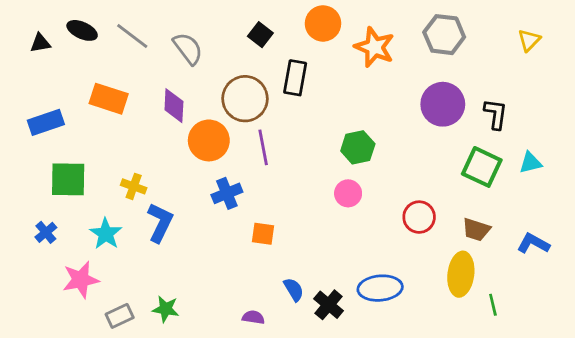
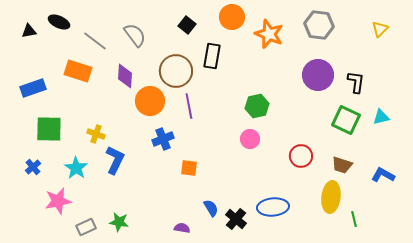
gray line: (132, 36) -> (95, 41), moved

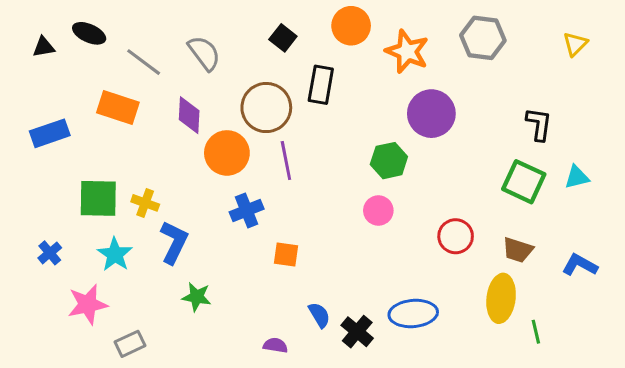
purple circle: (318, 75) -> (431, 114), moved
green square: (49, 129) -> (98, 198), moved
green star: (119, 222) -> (197, 297), moved

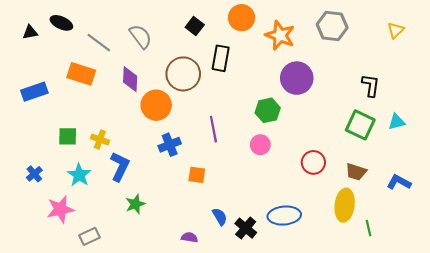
purple line: (286, 161) -> (213, 129), moved
green square: (98, 198) -> (68, 136), size x0.7
green star: (197, 297) -> (135, 204), turned -30

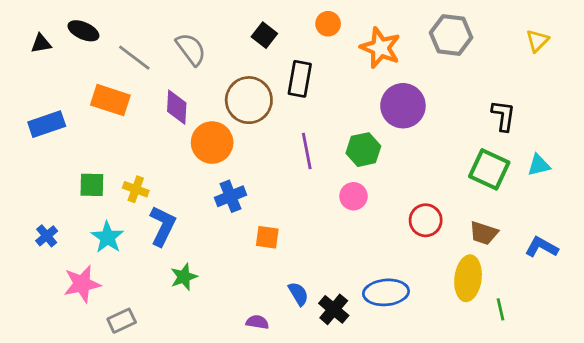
orange circle: (242, 18) -> (328, 24), size x0.7
purple line: (213, 129) -> (307, 151), moved

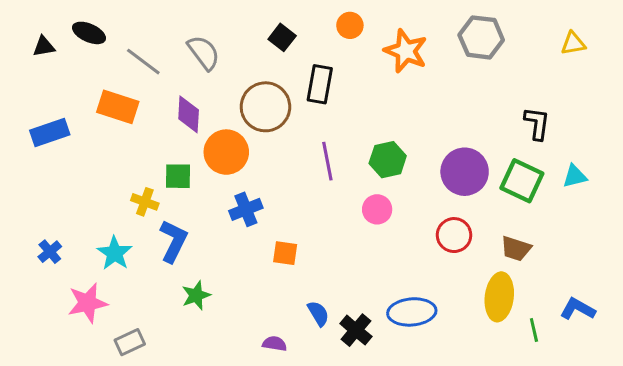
yellow triangle: (537, 41) -> (573, 43), turned 35
purple circle: (403, 106) -> (465, 172), moved
green square: (92, 185) -> (178, 176), moved
blue L-shape: (542, 247) -> (578, 309), moved

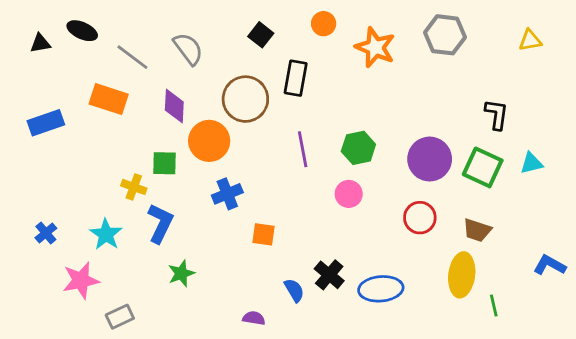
blue L-shape: (578, 309) -> (550, 265), moved
black cross: (356, 330) -> (329, 275), moved

